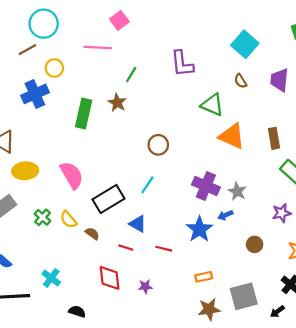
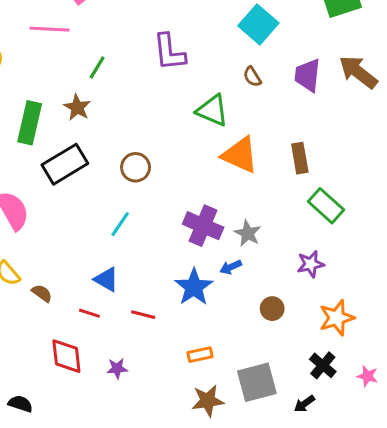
black rectangle: (108, 199) -> (65, 164), moved

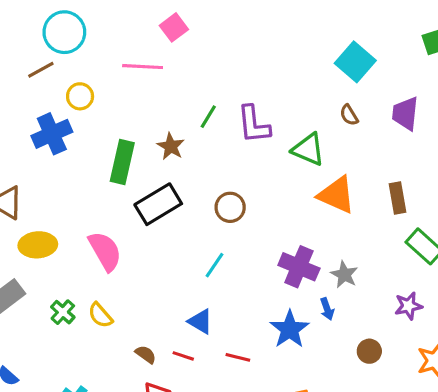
purple L-shape: (169, 52) -> (254, 124), moved
green line: (97, 67) -> (208, 117), moved
blue arrow: (231, 267) -> (327, 309), turned -85
brown semicircle: (42, 293) -> (146, 354), moved

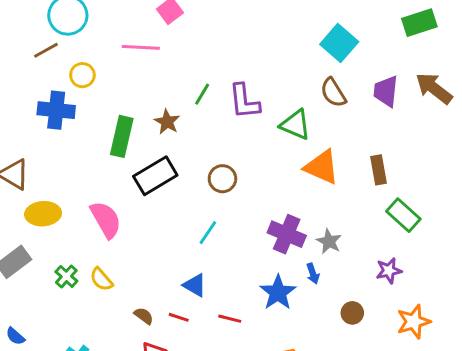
brown semicircle: (349, 115) -> (333, 93), size x1.5
blue cross: (52, 134) -> (56, 110), turned 30

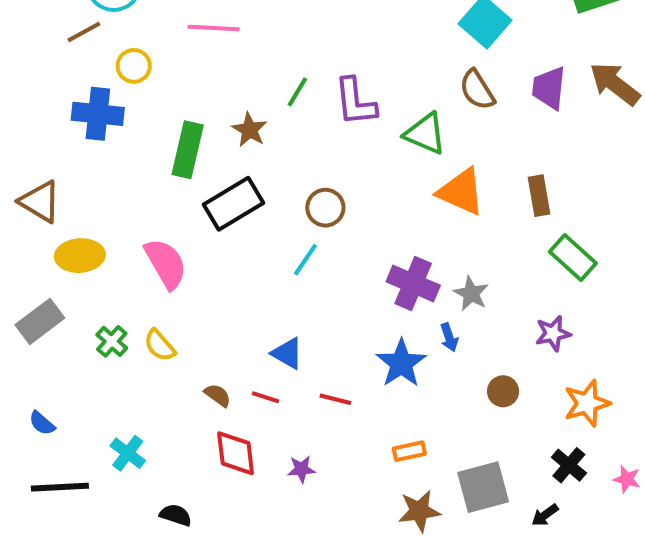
cyan line: (208, 233) -> (305, 260), moved

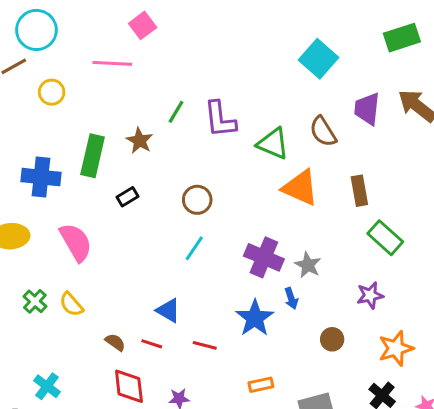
brown semicircle: (477, 90) -> (323, 132), moved
blue cross: (98, 114) -> (41, 177), moved
black rectangle: (234, 204) -> (127, 197), size x0.5
cyan line: (305, 260) -> (194, 248), moved

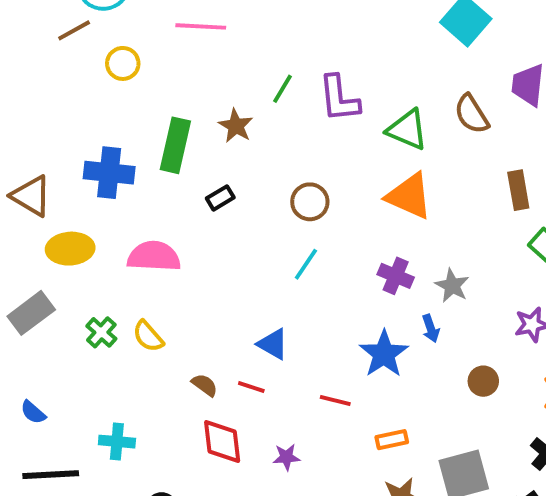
orange triangle: (300, 188) -> (409, 196), moved
pink semicircle: (76, 242) -> (154, 256), turned -57
purple cross: (264, 257) -> (396, 276), size x0.7
red line: (205, 345) -> (335, 401), moved
cyan cross: (47, 386) -> (117, 442), turned -32

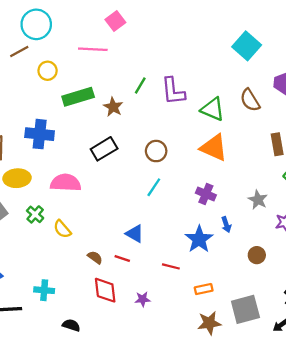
green rectangle: (175, 145) -> (78, 97), moved, turned 60
black rectangle: (220, 198) -> (104, 149), size x1.6
gray star: (452, 286) -> (258, 200), moved
green cross: (101, 332) -> (35, 214), moved

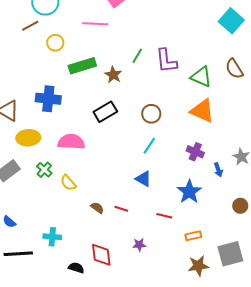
blue arrow: (226, 225) -> (218, 170), moved
blue triangle: (135, 234) -> (143, 179), moved
red diamond: (105, 290) -> (101, 255), moved

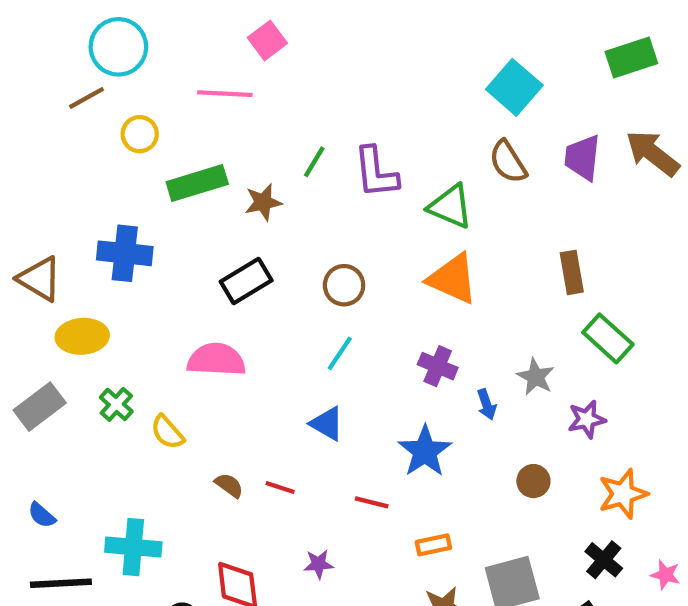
brown semicircle: (234, 69) -> (508, 162), moved
brown star: (113, 75) -> (263, 202), turned 30
pink semicircle: (71, 142) -> (216, 360), moved
cyan cross: (52, 237) -> (133, 547), size x1.4

